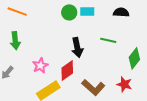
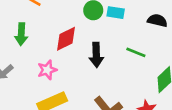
red diamond: (67, 70) -> (66, 39), moved

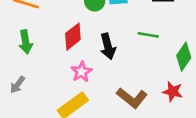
pink star: (47, 70) -> (82, 72), moved

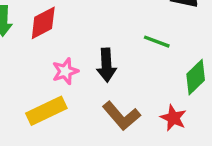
red diamond: (73, 37) -> (43, 23), moved
black arrow: (108, 46) -> (106, 65), moved

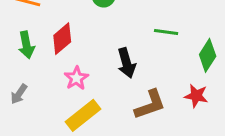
pink star: (65, 71) -> (76, 78), moved
brown L-shape: (121, 116) -> (150, 105), turned -56

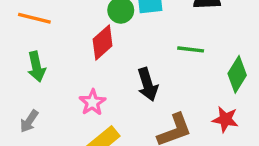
red diamond: (62, 39) -> (103, 42), moved

